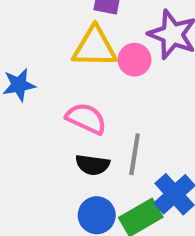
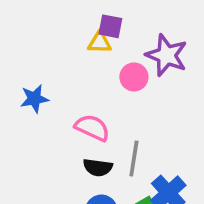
yellow triangle: (95, 47) -> (100, 43), moved, size x0.6

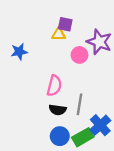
blue star: (34, 99) -> (19, 52), moved
pink semicircle: (92, 128) -> (54, 86), turned 80

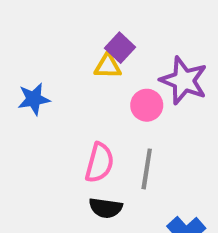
purple square: (65, 24) -> (120, 48), turned 32
gray line: (79, 104) -> (147, 169), moved

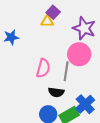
pink circle: (147, 105) -> (79, 54), moved, size x1.5
black semicircle: (106, 208) -> (56, 92), moved

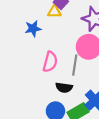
blue star: (11, 37) -> (33, 29), moved

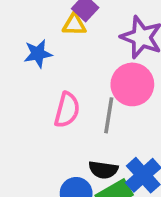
black semicircle: (64, 88) -> (103, 170), moved

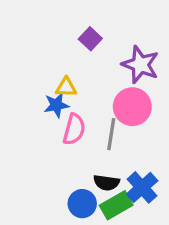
yellow triangle: (74, 25) -> (66, 87), moved
blue star: (38, 54) -> (56, 105), moved

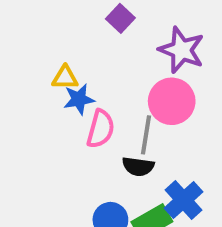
yellow triangle: (66, 87) -> (65, 78), moved
black semicircle: (106, 183) -> (138, 166), moved

